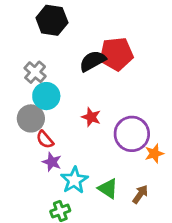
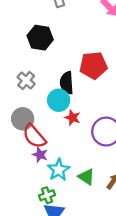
black semicircle: (93, 61) -> (67, 83), moved, turned -65
cyan circle: (46, 96) -> (59, 100), moved
red semicircle: (45, 139) -> (34, 136), size x1.6

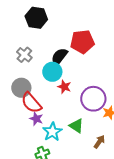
black semicircle: (67, 83) -> (59, 57), turned 42
green triangle: (86, 177) -> (76, 126), moved

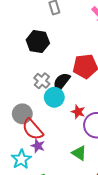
gray cross: (24, 55) -> (42, 81), moved
red star: (64, 87) -> (78, 112), moved
cyan star: (52, 132) -> (21, 159), moved

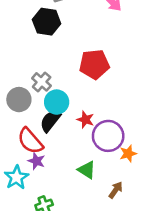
black hexagon: (38, 42) -> (47, 22), moved
black semicircle: (62, 82) -> (50, 121), moved
gray circle: (22, 114) -> (19, 100), moved

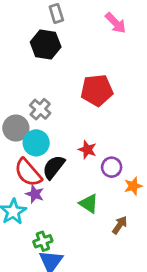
cyan circle: (57, 102) -> (36, 143), moved
black semicircle: (50, 121) -> (54, 167), moved
purple circle: (108, 136) -> (112, 167), size x0.6

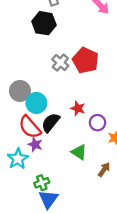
red pentagon: (97, 90) -> (85, 60), turned 30
gray cross: (40, 109) -> (60, 63), moved

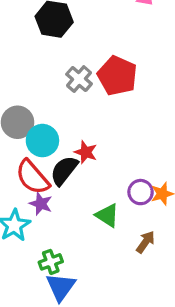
red star: (78, 108) -> (86, 152), moved
purple circle: (97, 123) -> (141, 192), moved

